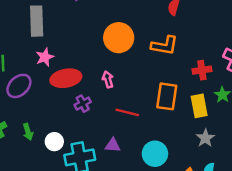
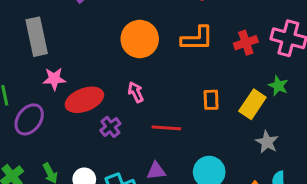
pink star: (45, 57) -> (54, 79), turned 30
red cross: (202, 70) -> (246, 43), moved
orange rectangle: (167, 96) -> (211, 100), size x0.6
yellow rectangle: (199, 106) -> (252, 104), turned 55

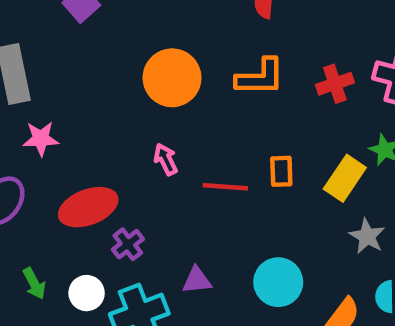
red ellipse: (84, 100) -> (88, 207), moved
purple cross: (110, 127) -> (128, 244), moved
red line: (166, 128) -> (225, 187), moved

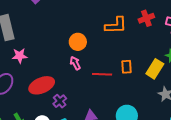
orange circle: (172, 78) -> (78, 42), moved, size x0.7
red cross: (335, 84) -> (146, 18), moved

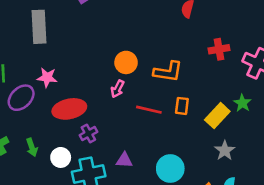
orange L-shape: (116, 25) -> (168, 72), moved
pink star: (20, 56) -> (47, 77), moved
pink arrow: (75, 63) -> (118, 89), turned -136

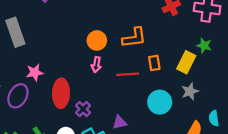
red ellipse: (69, 109) -> (61, 93), turned -60
gray star: (225, 150) -> (190, 91), moved, turned 30
cyan circle: (170, 168) -> (160, 102), moved

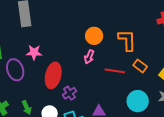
orange L-shape: (134, 38) -> (127, 40), turned -95
orange rectangle: (154, 63) -> (140, 66), turned -56
purple ellipse: (18, 96) -> (15, 70), turned -60

